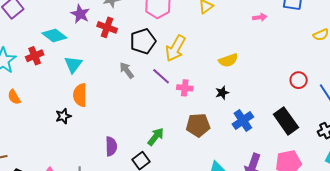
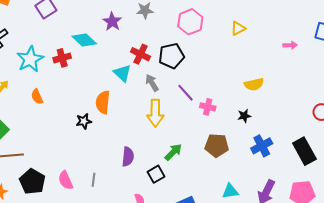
red cross: (107, 27) -> (140, 54), moved
yellow arrow: (175, 48) -> (155, 113), moved, turned -36
cyan triangle: (73, 64) -> (122, 73), moved, turned -30

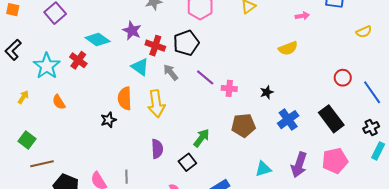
purple star: (112, 22) -> (132, 31), moved
red cross: (62, 58) -> (78, 60), turned -30
yellow semicircle: (254, 84) -> (288, 48), moved
yellow arrow: (155, 113) -> (156, 104), moved

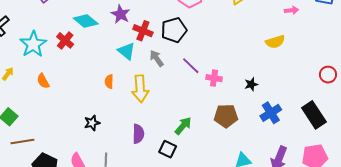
orange semicircle: (125, 98) -> (109, 81), size x0.6
black star: (108, 120) -> (92, 123), moved
black square: (187, 162) -> (168, 149), turned -30

